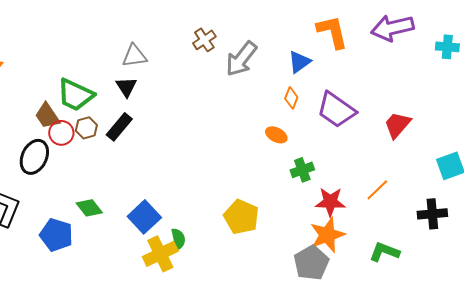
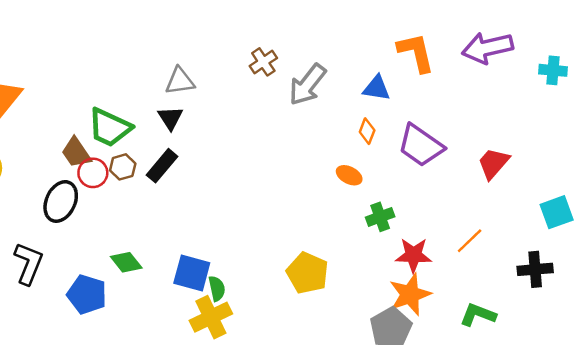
blue triangle: (299, 62) -> (377, 88), turned 45
blue square: (144, 217) -> (192, 273), turned -32
green semicircle: (178, 239) -> (217, 288), moved

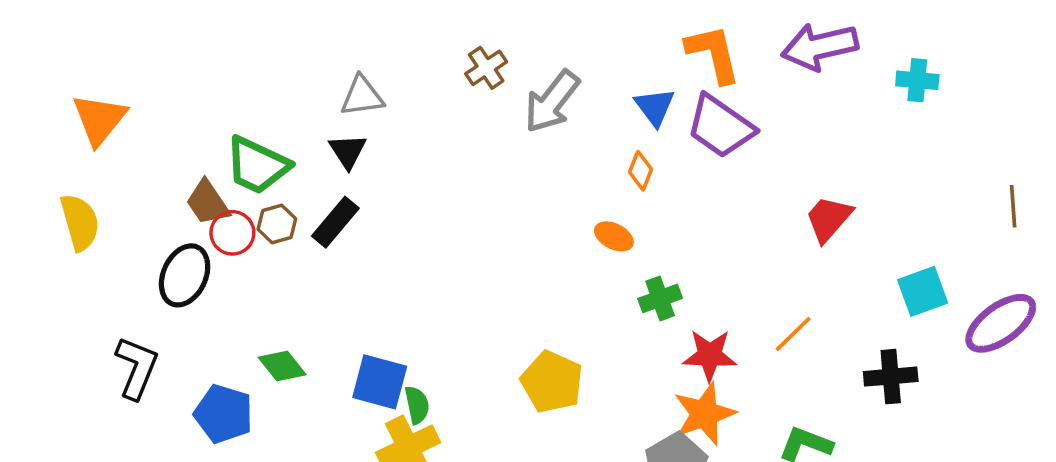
blue triangle: (377, 88) -> (655, 107), turned 44
purple trapezoid: (421, 145) -> (720, 126), moved

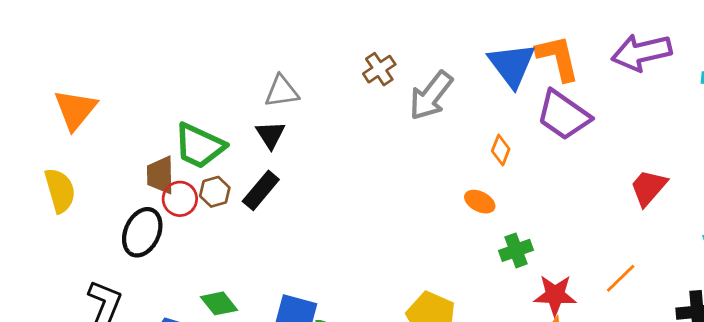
blue triangle: (655, 107) -> (512, 65), moved, size x1.5
brown trapezoid: (208, 203) -> (160, 175), turned 33

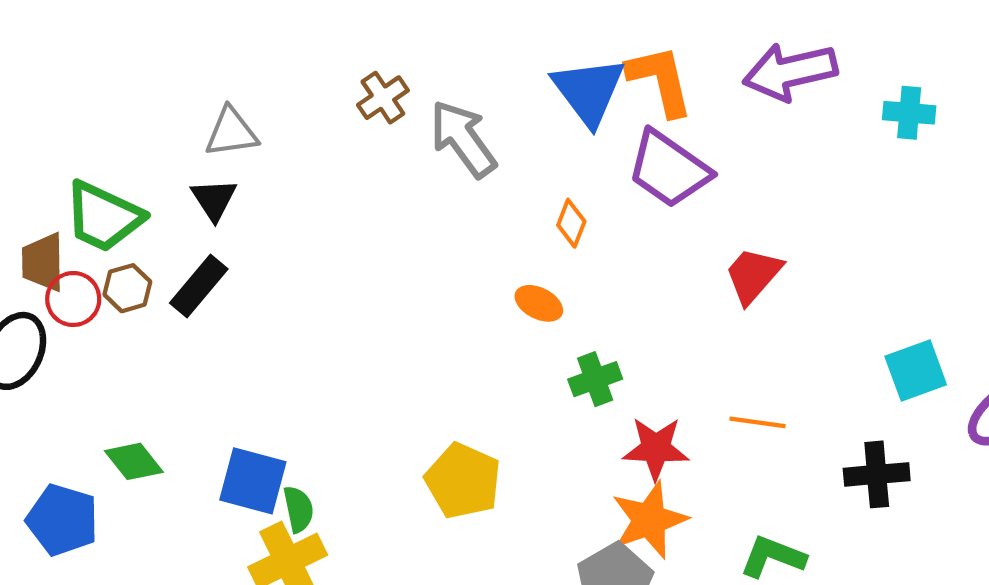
gray arrow: (431, 96) -> (463, 139), turned 106
red trapezoid: (648, 188) -> (753, 275), moved
orange line: (621, 278) -> (758, 422), turned 52

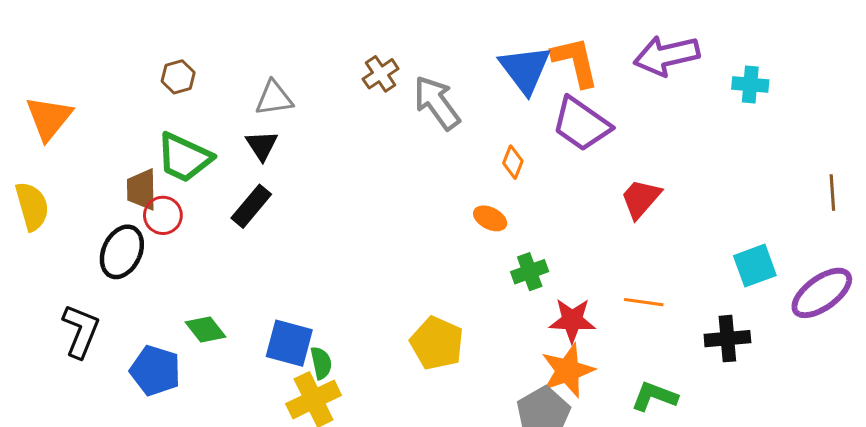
brown hexagon: (127, 288) -> (178, 77), moved

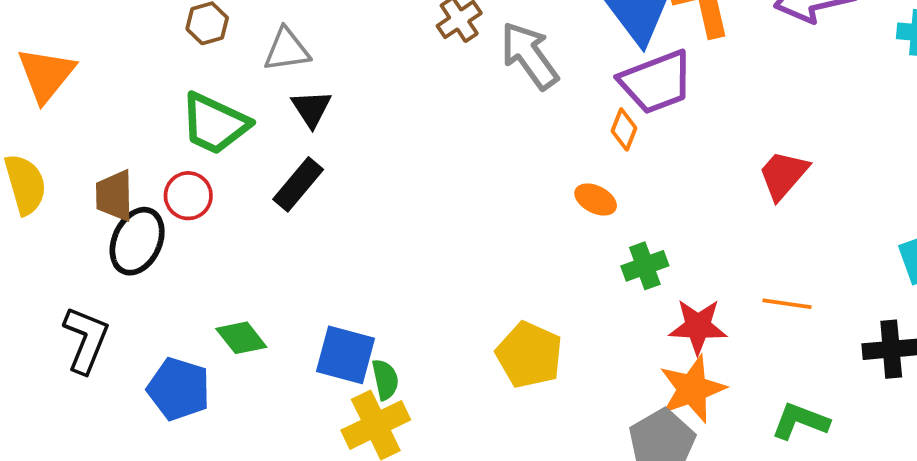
gray triangle: (274, 98) -> (287, 50), moved
purple trapezoid: (581, 124) -> (656, 82), moved, turned -56
brown trapezoid: (142, 189) -> (114, 196), moved

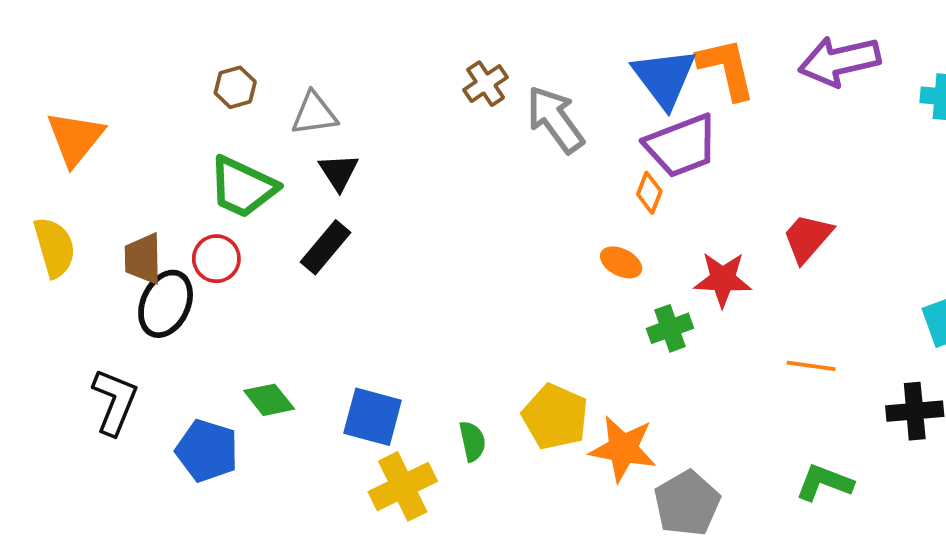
red star: (698, 326) -> (723, 279), moved
green semicircle: (385, 380) -> (472, 441), moved
orange star: (692, 389) -> (623, 449), moved, turned 30

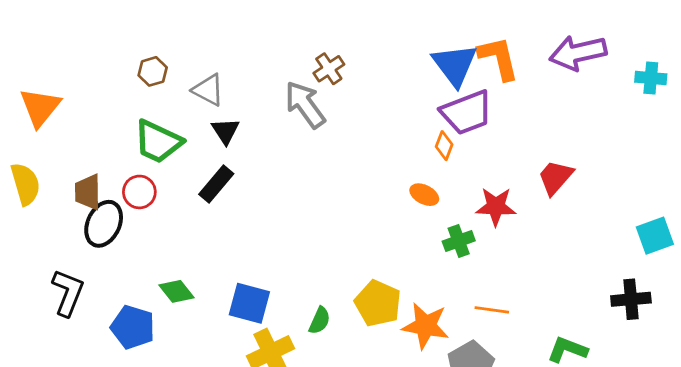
gray triangle: (314, 114) -> (208, 90), turned 36
gray arrow: (555, 119) -> (305, 105), moved
orange line: (811, 366) -> (492, 310), moved
green semicircle: (472, 441) -> (320, 320), turned 36

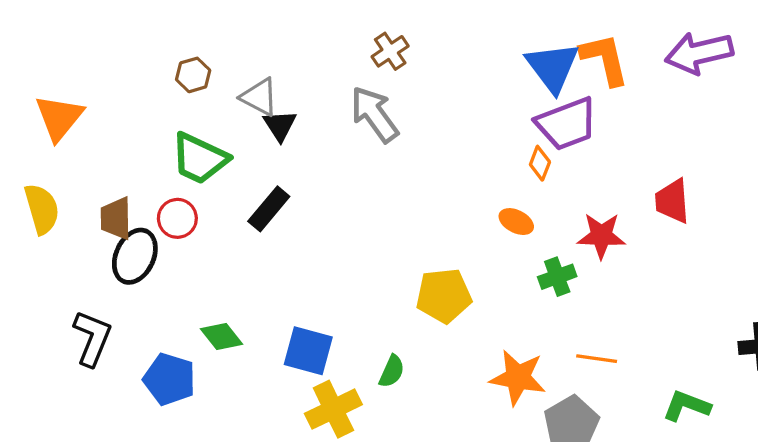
brown cross: (329, 69) -> (390, 51), moved
black triangle: (226, 131) -> (280, 125), moved
red trapezoid: (555, 177) -> (672, 201), turned -45
yellow pentagon: (378, 303) -> (444, 296), moved, turned -30

